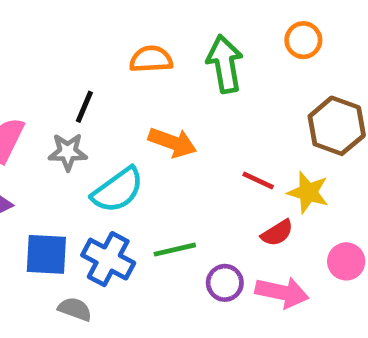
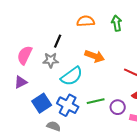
green arrow: (225, 64) -> (117, 23), size x0.7
blue square: (46, 254) -> (42, 103), turned -36
purple circle: (225, 283) -> (118, 107), moved

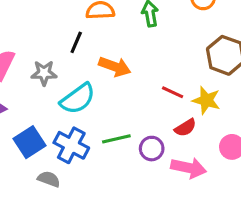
black line: (58, 41) -> (76, 42), moved

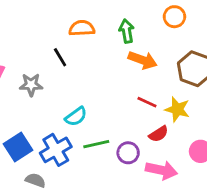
black line: (76, 42) -> (60, 57), turned -54
orange arrow: (115, 67) -> (143, 60), moved
cyan semicircle: (78, 99) -> (76, 117), moved, size x0.7
blue cross: (71, 145) -> (56, 150), turned 32

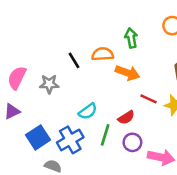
orange semicircle: (82, 28) -> (103, 54), moved
orange arrow: (143, 60) -> (127, 73), moved
red semicircle: (159, 134) -> (126, 118), moved
green line: (96, 144) -> (105, 135), turned -60

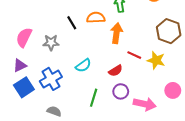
orange arrow: (127, 73) -> (117, 33), turned -102
green line: (105, 135) -> (94, 98), moved
blue square: (38, 137) -> (24, 87), moved
blue cross: (70, 140) -> (51, 79), moved

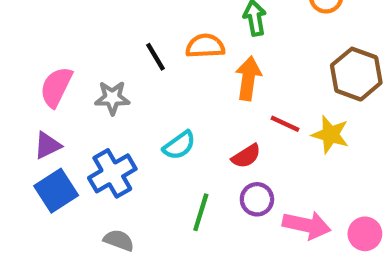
pink circle: (173, 90) -> (365, 234), moved

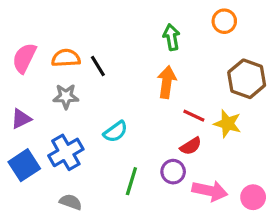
orange semicircle: (205, 46) -> (66, 58), moved
pink semicircle: (56, 87) -> (24, 58), moved
purple triangle: (48, 145) -> (21, 119), moved
red semicircle: (246, 156) -> (191, 146), moved

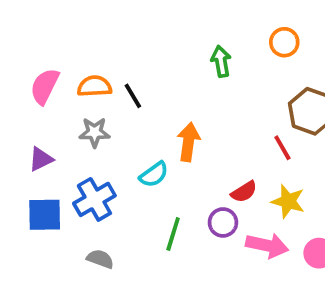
orange arrow: (167, 82) -> (188, 142), moved
red line: (194, 116) -> (282, 148), moved, turned 35
yellow star: (227, 124) -> (288, 201), moved
blue square: (24, 165) -> (45, 215), turned 32

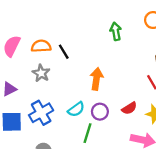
gray star: (94, 132) -> (41, 73), turned 30
cyan semicircle: (154, 175) -> (76, 109), moved
purple circle: (223, 222) -> (100, 112), moved

